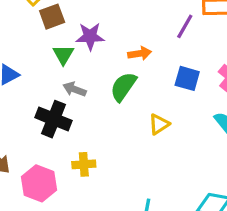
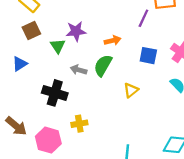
brown square: (52, 17) -> (31, 31), moved
gray arrow: (75, 89) -> (79, 70), moved

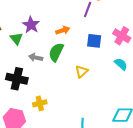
purple star: (76, 31) -> (31, 25), turned -30

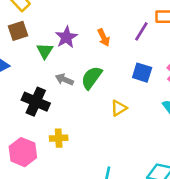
orange arrow: (63, 30) -> (104, 37), moved, turned 72

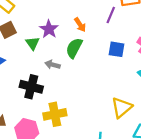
green semicircle: (92, 78) -> (74, 48), moved
yellow triangle: (119, 108) -> (122, 108), moved, size x1.5
yellow cross: (59, 138) -> (55, 114), size x1.5

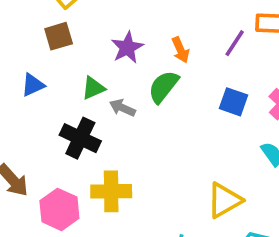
green triangle: (33, 43) -> (93, 88), moved, turned 32

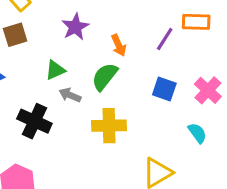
purple star: (127, 48) -> (75, 27), moved
green triangle: (93, 88) -> (55, 70), moved
yellow cross: (111, 191) -> (109, 126), moved

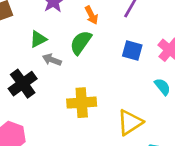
black cross: (34, 121) -> (23, 84), turned 32
yellow cross: (109, 126) -> (82, 103), moved

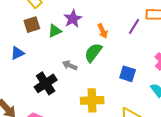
green triangle: (38, 39) -> (55, 31), moved
blue square: (132, 51) -> (128, 74), moved

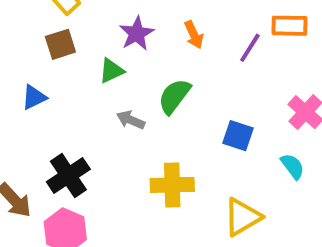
green triangle: (55, 31) -> (111, 71), moved
orange arrow: (103, 31) -> (194, 35), moved
black cross: (46, 83) -> (68, 176), moved

